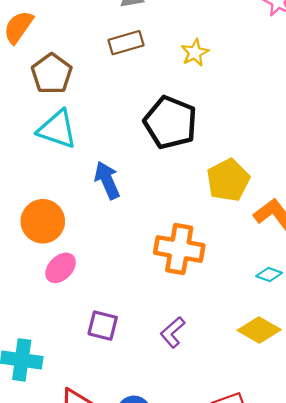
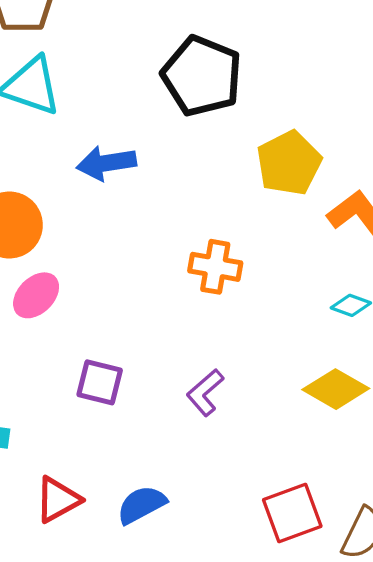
blue arrow: (107, 180) -> (106, 163), turned -75
orange cross: (179, 249) -> (215, 267), size x0.7

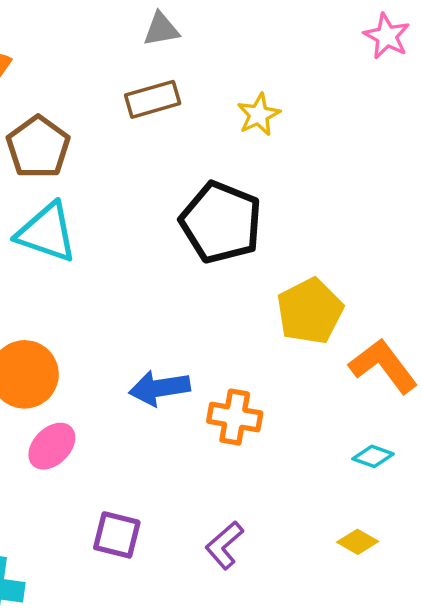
blue arrow: (106, 163) -> (159, 388), moved
yellow diamond: (336, 389) -> (358, 542), size x0.6

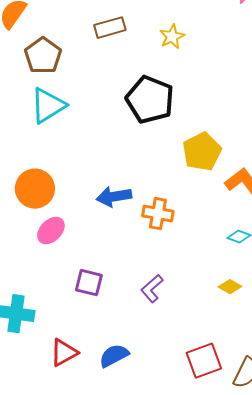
cyan triangle: (47, 233) -> (48, 106), turned -51

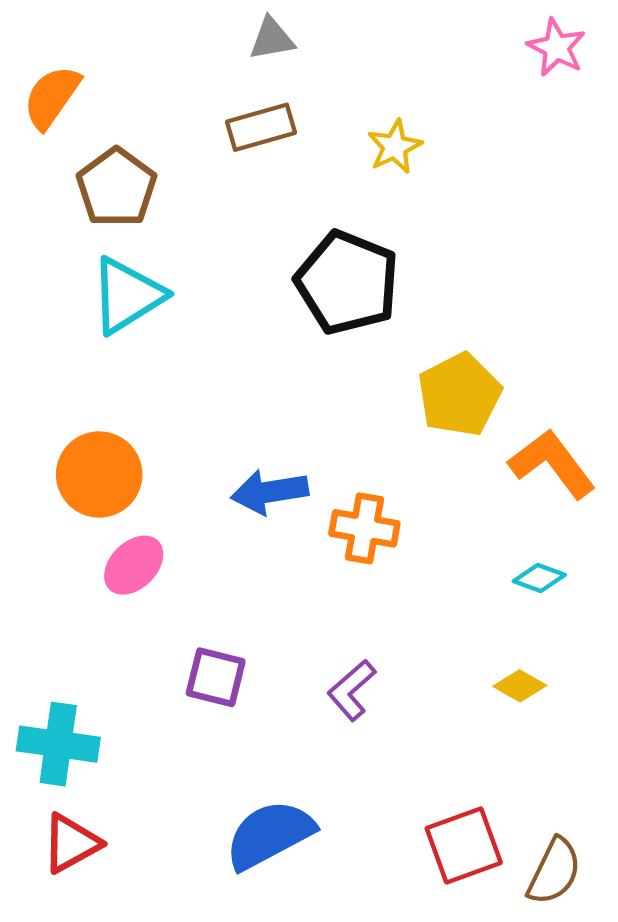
red triangle: (64, 353) -> (71, 843), moved
blue semicircle: (114, 356) -> (270, 835), size x1.4

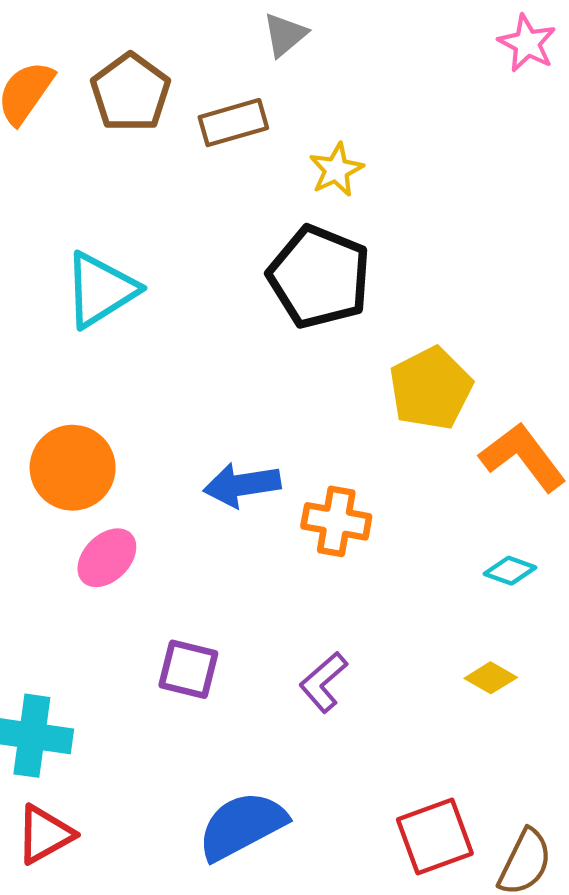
gray triangle: (272, 39) -> (285, 35), moved, turned -30
yellow star: (395, 147) -> (336, 170), moved
brown pentagon: (116, 188) -> (130, 93), moved

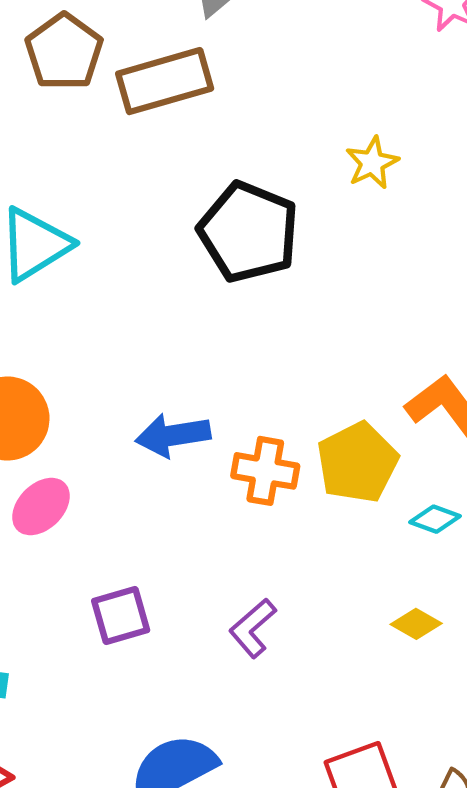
brown rectangle: (233, 123) -> (165, 81), size x1.4
yellow star: (336, 170) -> (372, 163), moved
yellow pentagon: (431, 388) -> (357, 463), moved
purple square: (188, 669) -> (121, 616), turned -30

